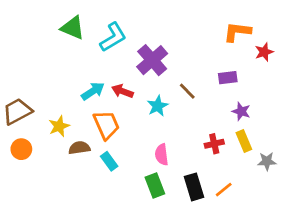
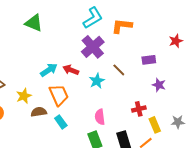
orange L-shape: (237, 32) -> (122, 26), moved
cyan L-shape: (113, 37) -> (93, 18), moved
yellow rectangle: (244, 141) -> (155, 125), moved

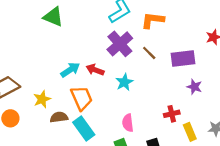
purple rectangle: (149, 60) -> (183, 59), size x1.5
brown line: (119, 70) -> (149, 53), moved
cyan rectangle: (61, 122) -> (84, 128), size x1.5

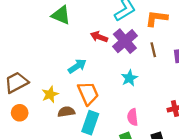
brown line: (149, 53) -> (153, 50), turned 32
red arrow: (95, 70) -> (99, 37), moved
cyan rectangle: (84, 128) -> (90, 123), turned 55

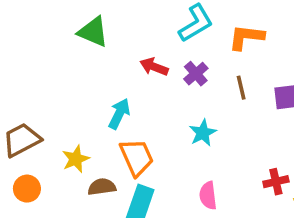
purple cross: (125, 41) -> (196, 74), size x0.6
cyan arrow: (77, 66) -> (119, 114), turned -30

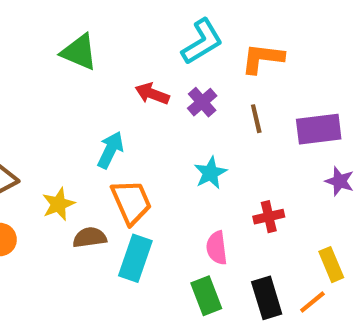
red cross: (276, 182) -> (269, 217), moved

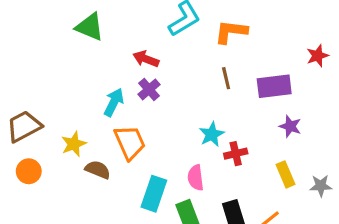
purple cross: (202, 102) -> (149, 89), moved
cyan star: (210, 173) -> (212, 134), moved
brown semicircle: (90, 237) -> (98, 170), turned 30
cyan rectangle: (135, 258) -> (154, 194), moved
yellow rectangle: (331, 265) -> (285, 174), moved

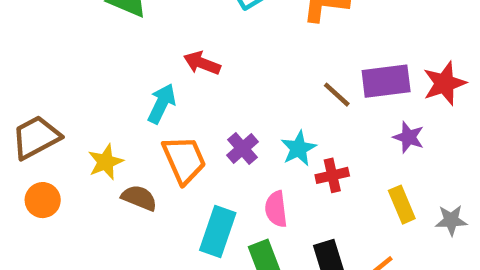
red star: (318, 56) -> (444, 83), moved, size x1.4
red arrow: (146, 59) -> (202, 63), moved
brown line: (226, 78) -> (337, 95), moved, turned -35
purple cross: (149, 89) -> (242, 148), moved

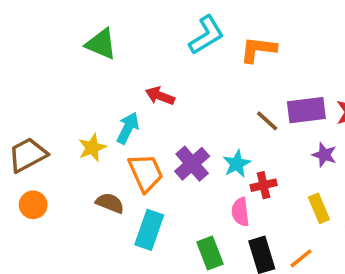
purple cross: (242, 148) -> (192, 164), size x1.4
yellow star: (106, 162) -> (92, 148), moved
pink semicircle: (276, 209) -> (240, 212), moved
cyan rectangle: (218, 231) -> (149, 230), moved

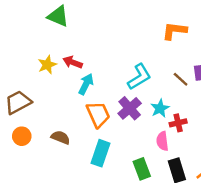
cyan L-shape: (206, 35) -> (139, 77), moved
green triangle: (101, 44) -> (58, 16), moved
red arrow: (160, 96) -> (73, 62), moved
yellow star: (92, 148) -> (47, 65), moved
brown semicircle: (110, 203) -> (61, 137), moved

